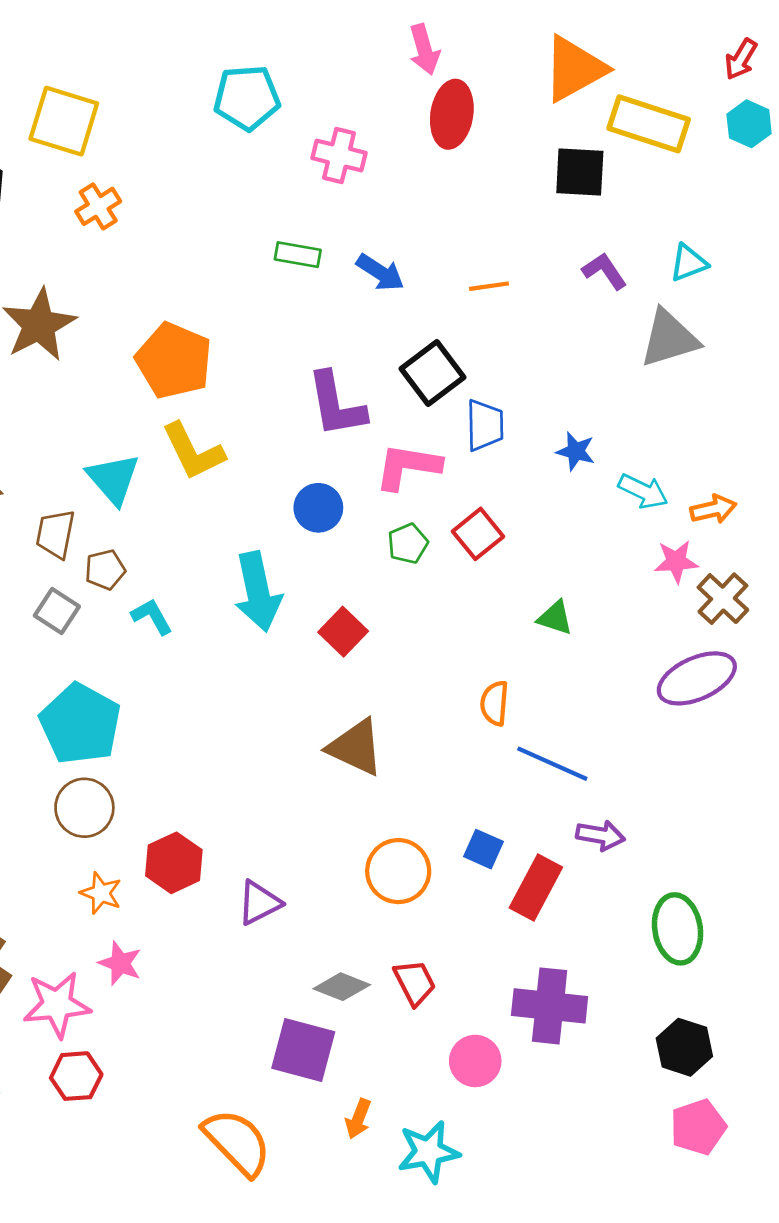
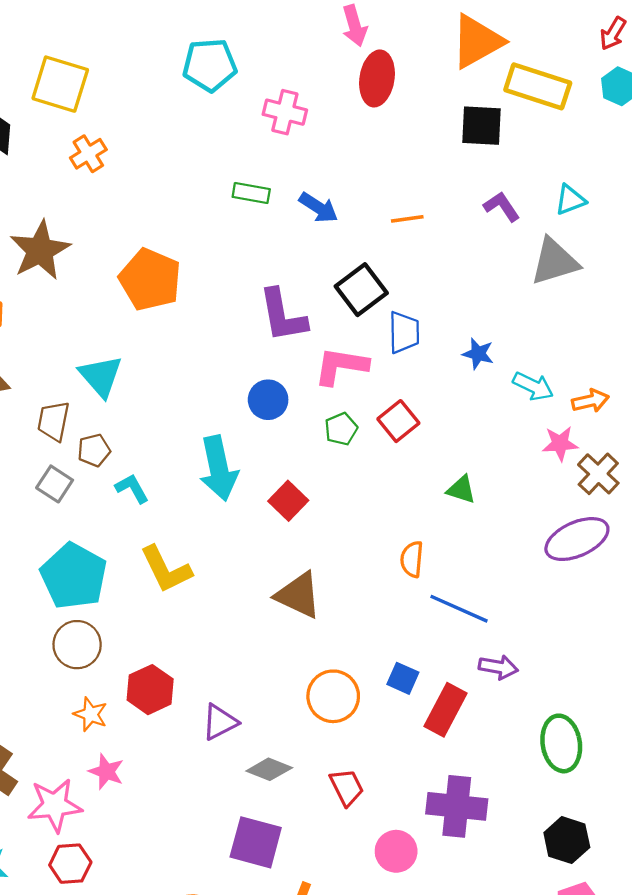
yellow L-shape: (193, 451) -> (166, 569), moved
gray diamond: (342, 987) -> (269, 769), moved

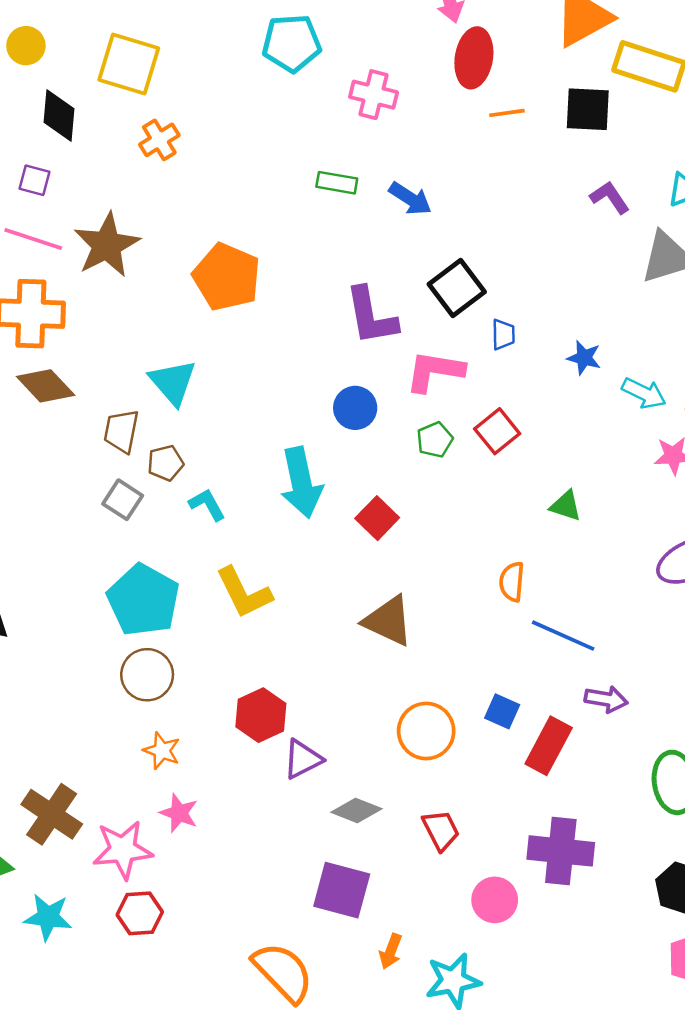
orange line: (407, 219) -> (507, 113), moved
blue trapezoid: (404, 332) -> (503, 334), size x0.7
red hexagon: (150, 690) -> (261, 715), moved

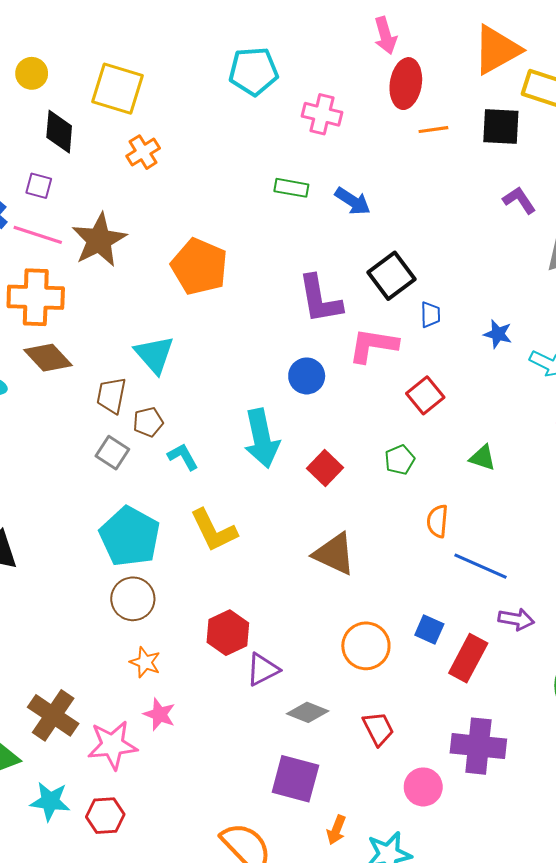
green pentagon: (435, 440) -> (400, 460), moved
red hexagon: (140, 913) -> (105, 816), moved

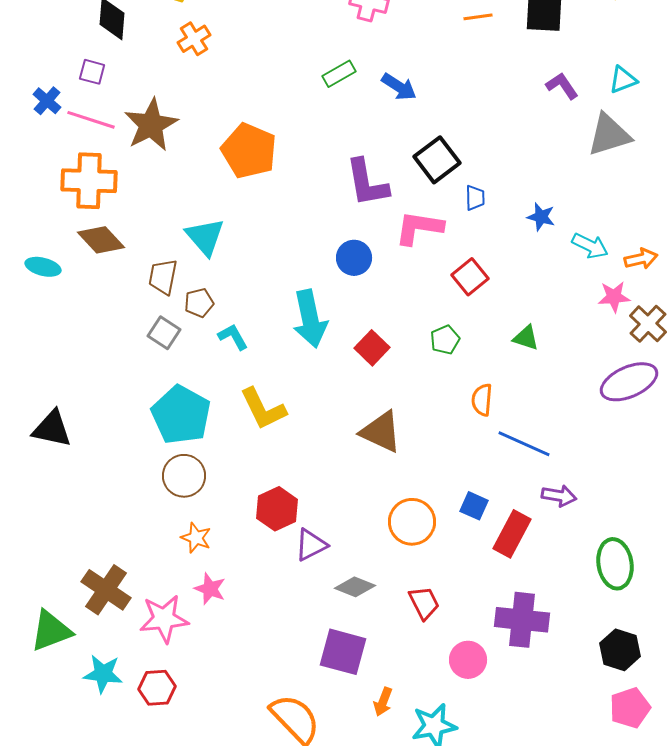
green rectangle: (291, 188) -> (339, 74), turned -40

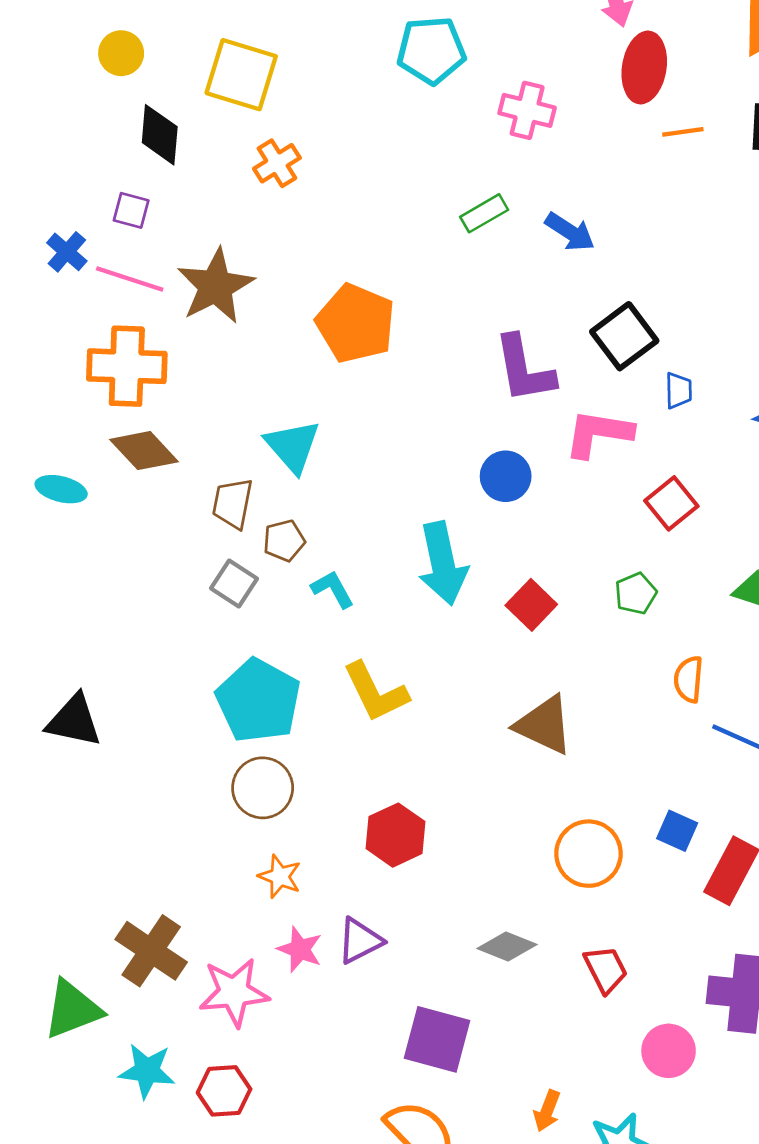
purple triangle: (311, 545) -> (360, 941), moved
purple square: (343, 652) -> (437, 1039), moved

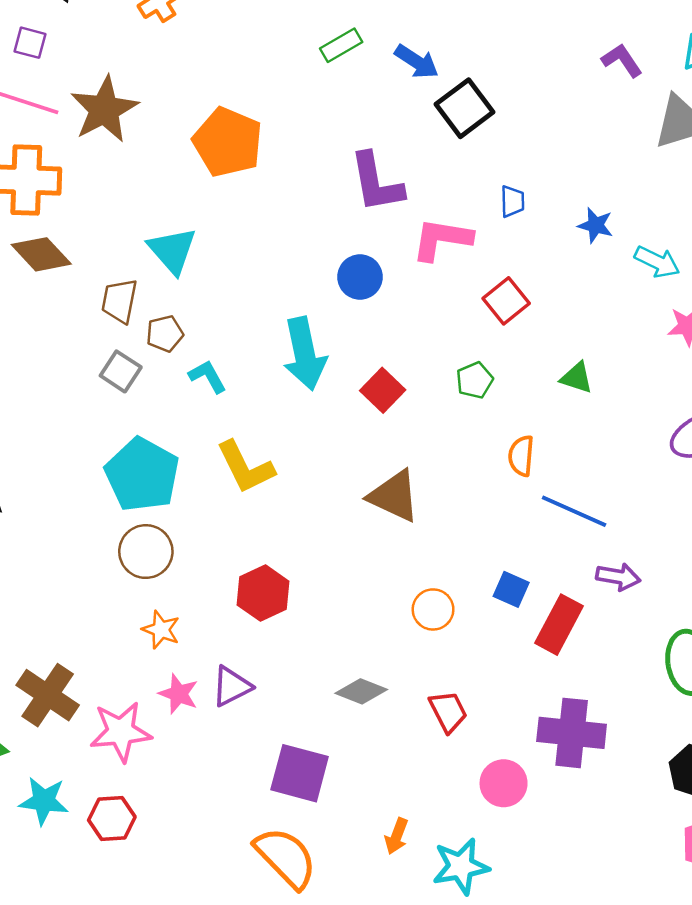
black square: (624, 336) -> (465, 108), moved
orange circle: (588, 854) -> (433, 609), size x0.7

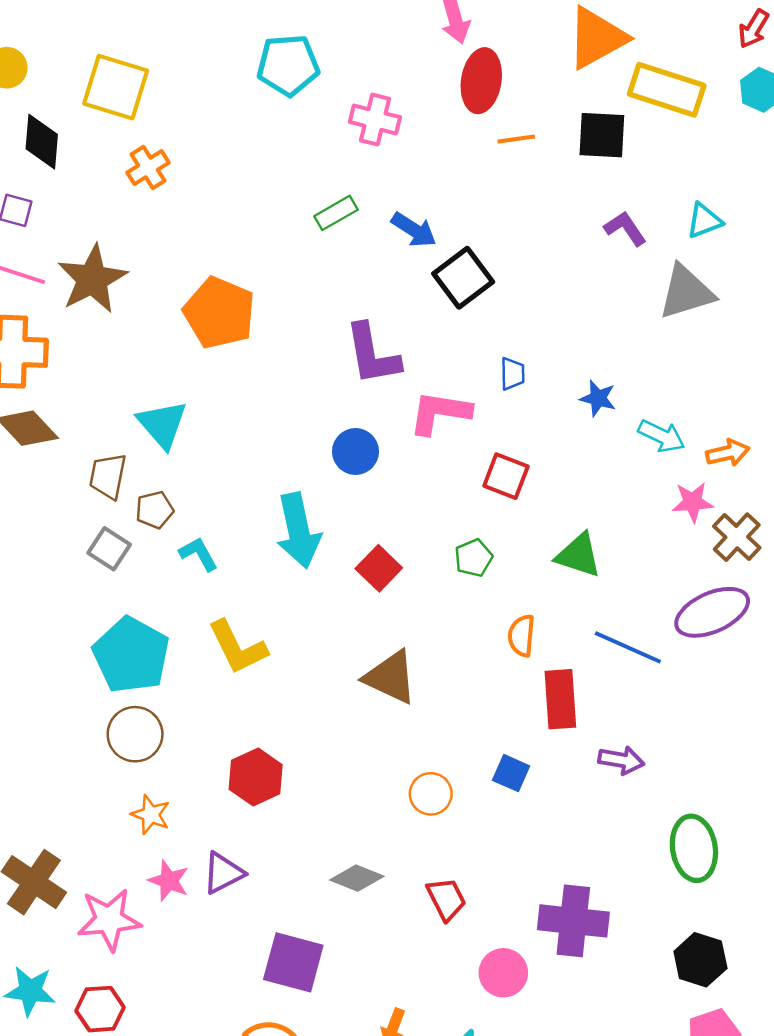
red square: (506, 301) -> (506, 476), turned -30
green triangle: (577, 378) -> (579, 555), size x1.4
blue line: (574, 511) -> (628, 647), moved
red rectangle: (559, 625) -> (560, 699), moved, turned -32

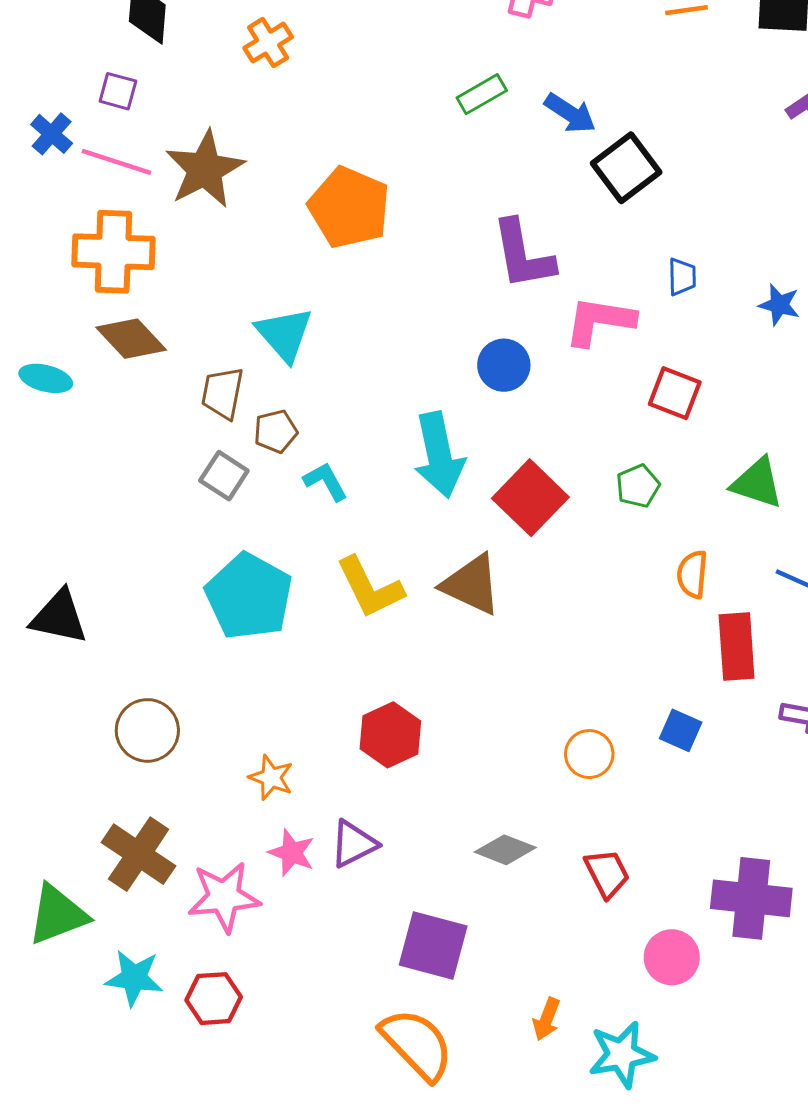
red square: (379, 568) -> (530, 498), size x1.4
brown triangle: (391, 677) -> (471, 585), moved
brown circle: (135, 734) -> (147, 730), moved

